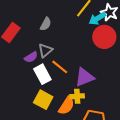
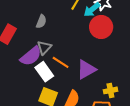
purple semicircle: (31, 57) -> (31, 56), size x1.6
yellow cross: (77, 96) -> (110, 90), moved

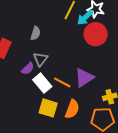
purple semicircle: (31, 56) -> (28, 69), size x0.6
orange line: (61, 62) -> (62, 82), moved

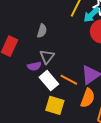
purple semicircle: (28, 69) -> (34, 66), turned 32
orange semicircle: (72, 109) -> (88, 98), moved

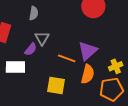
purple semicircle: (34, 66) -> (31, 49), turned -32
white rectangle: (49, 81) -> (15, 67), moved, turned -42

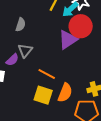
purple triangle: (88, 51) -> (68, 40), moved
yellow square: (56, 86) -> (43, 95), moved

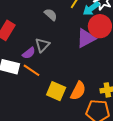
gray semicircle: (21, 25) -> (51, 15), moved, turned -72
orange line: (47, 74) -> (32, 70), moved

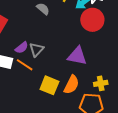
purple triangle: (86, 38) -> (77, 56), moved, turned 40
gray triangle: (42, 45) -> (37, 50), moved

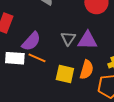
purple semicircle: (22, 48) -> (31, 41), size x1.5
gray triangle: (37, 50) -> (68, 38), moved

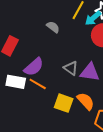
gray triangle: (68, 38) -> (71, 68), turned -35
orange semicircle: (87, 70) -> (86, 101), turned -66

